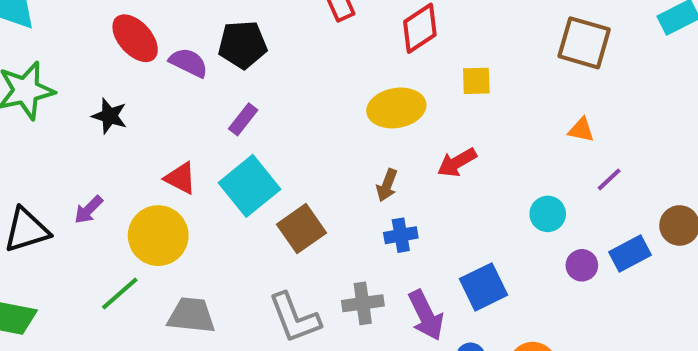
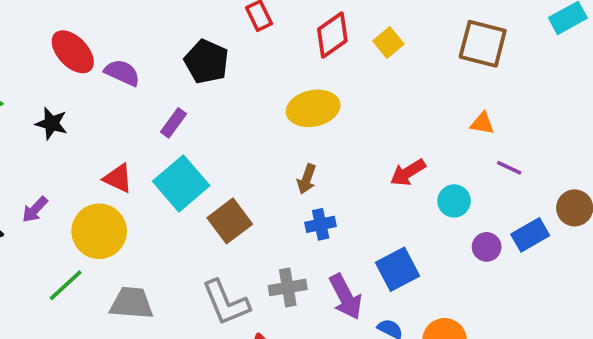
black pentagon: (243, 45) -> (207, 62), moved, turned 30
yellow square: (476, 81) -> (388, 42), moved, turned -36
red arrow: (457, 162) -> (408, 172), moved
purple line: (609, 179) -> (509, 168), turned 70

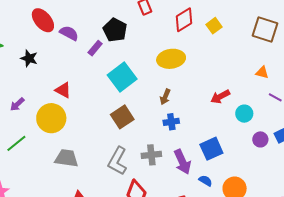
purple rectangle: (173, 123) -> (95, 48), moved
cyan square: (181, 183) -> (122, 77), moved
green line: (66, 285) -> (16, 143), moved
gray L-shape: (226, 303) -> (117, 161), turned 48

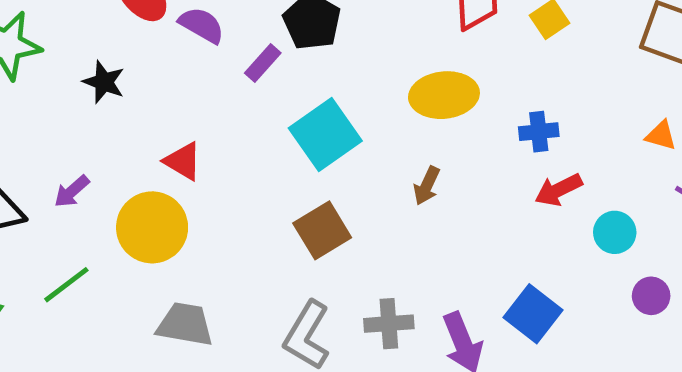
blue cross: (171, 122) -> (539, 132), moved
blue square: (211, 149) -> (533, 314), turned -30

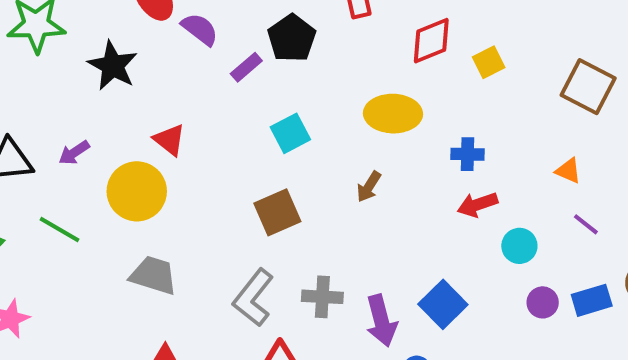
black star: (104, 82) -> (113, 66), size x1.4
cyan square: (325, 135) -> (290, 133), size x0.7
green line: (66, 285) -> (59, 229), turned 60

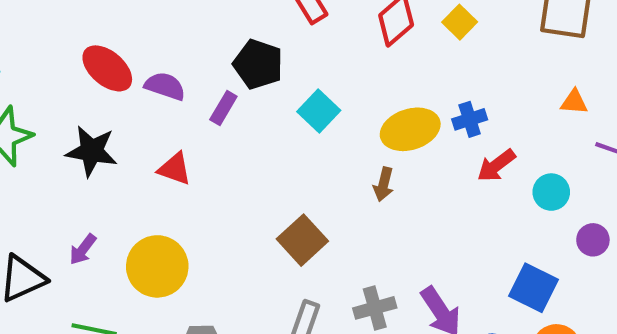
yellow ellipse: (393, 114) -> (410, 129), moved
cyan square: (290, 133) -> (319, 111), moved
red triangle: (170, 140) -> (175, 169), moved
blue square: (443, 304) -> (534, 288), moved

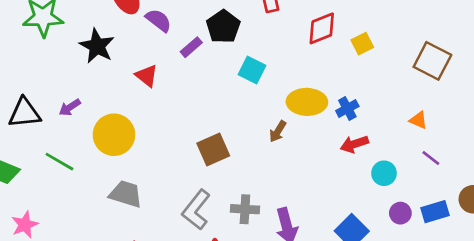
cyan square: (319, 111) -> (252, 70), turned -36
blue cross: (470, 119) -> (347, 109), turned -30

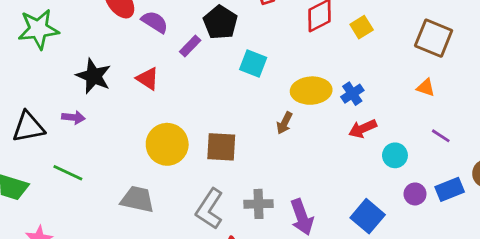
black star: (97, 46) -> (94, 76), moved
purple arrow: (70, 107) -> (73, 117), turned -135
orange triangle: (418, 120) -> (426, 88), moved
yellow circle: (114, 135) -> (167, 144), moved
brown square: (213, 150) -> (221, 147), turned 32

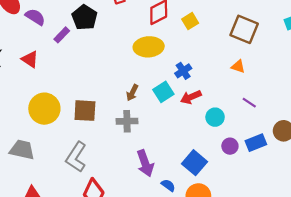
cyan square: (253, 63) -> (163, 92), moved, turned 36
yellow ellipse: (311, 91) -> (149, 47), moved
gray cross: (259, 204) -> (127, 121), moved

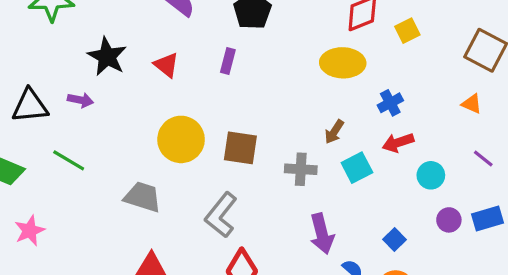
purple rectangle: (62, 35) -> (228, 61), moved, turned -35
cyan square: (163, 92) -> (357, 168), moved
brown arrow: (132, 93) -> (334, 132), moved
blue square: (194, 163) -> (394, 240), size x0.6

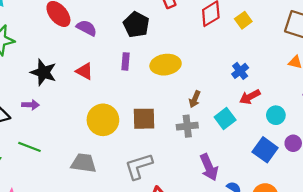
yellow ellipse: (343, 63) -> (166, 65), moved
brown arrow: (334, 132) -> (195, 99), moved
gray L-shape: (221, 215) -> (139, 166), turned 44
blue square: (394, 240) -> (265, 150), moved, size x1.6

